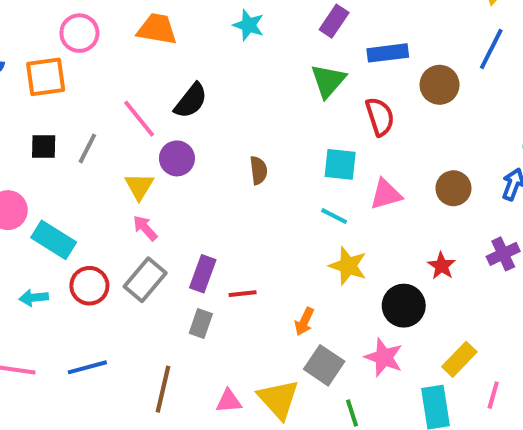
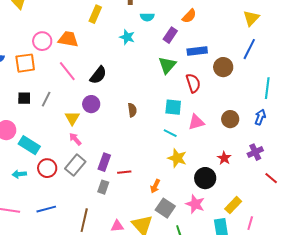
orange trapezoid: (157, 29) -> (68, 39), moved
pink line: (139, 119) -> (67, 71), moved

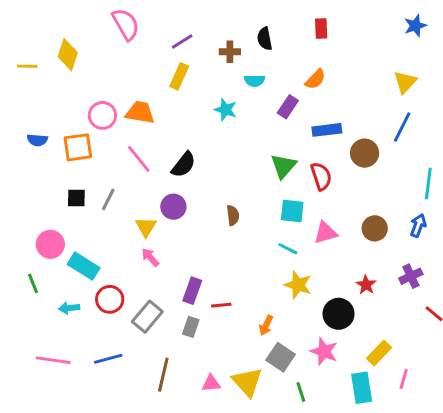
green triangle: (167, 65) -> (283, 166), moved
gray rectangle: (75, 165) -> (147, 317), moved

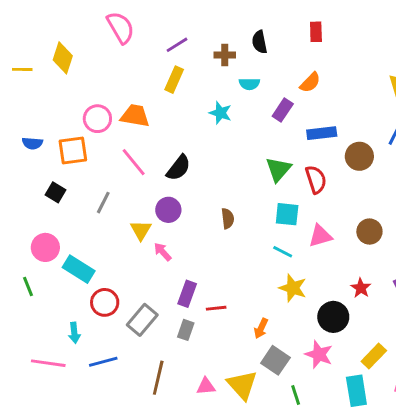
black square: (76, 198) -> (55, 192), moved, turned 30
pink arrow: (150, 257) -> (163, 252), moved
cyan arrow: (69, 308) -> (74, 333), moved, turned -90

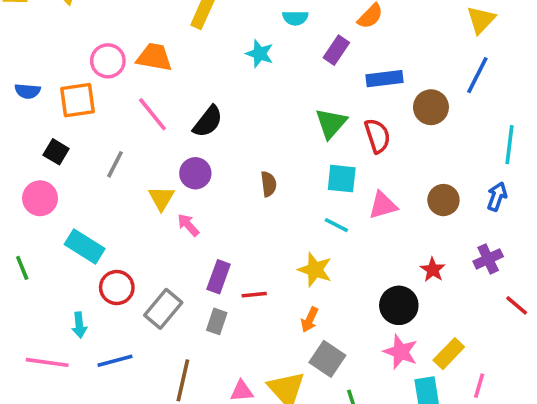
pink circle: (45, 247) -> (40, 198), moved
yellow star: (293, 288) -> (315, 270), moved
pink star: (319, 355) -> (401, 352), moved

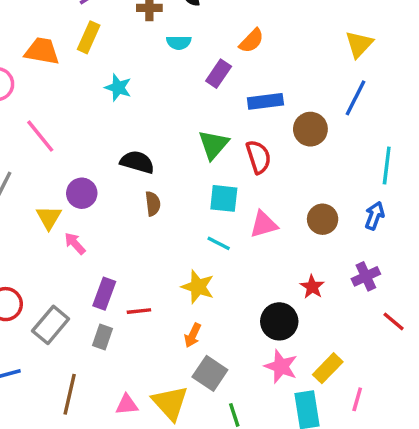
cyan star: (260, 54) -> (118, 88), moved
orange trapezoid: (154, 57) -> (42, 51), moved
black semicircle: (208, 121) -> (137, 162), moved, turned -112

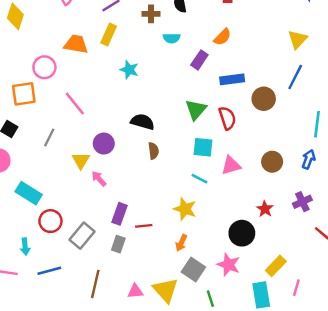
pink star: (281, 366) -> (229, 265), moved

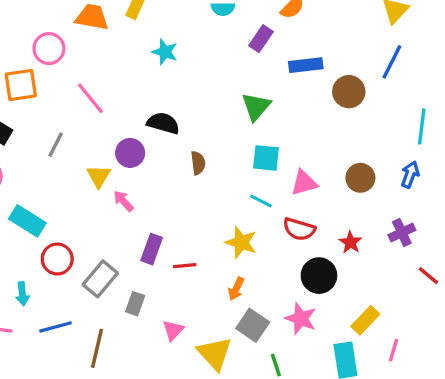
red semicircle: (227, 118) -> (299, 229), moved, turned 125
black semicircle: (143, 122) -> (163, 123), moved
gray rectangle: (118, 244) -> (135, 304), moved
brown line: (95, 284) -> (97, 348), moved
pink triangle: (135, 291) -> (173, 330), moved, turned -42

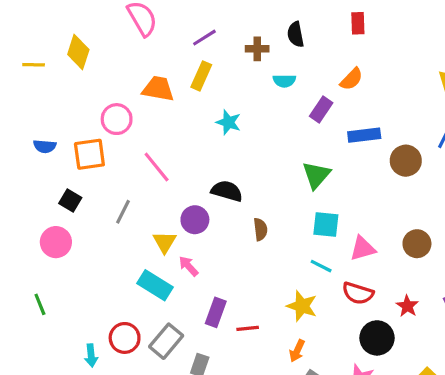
cyan rectangle: (27, 221) -> (155, 285), moved
red circle: (57, 259) -> (125, 338), moved

